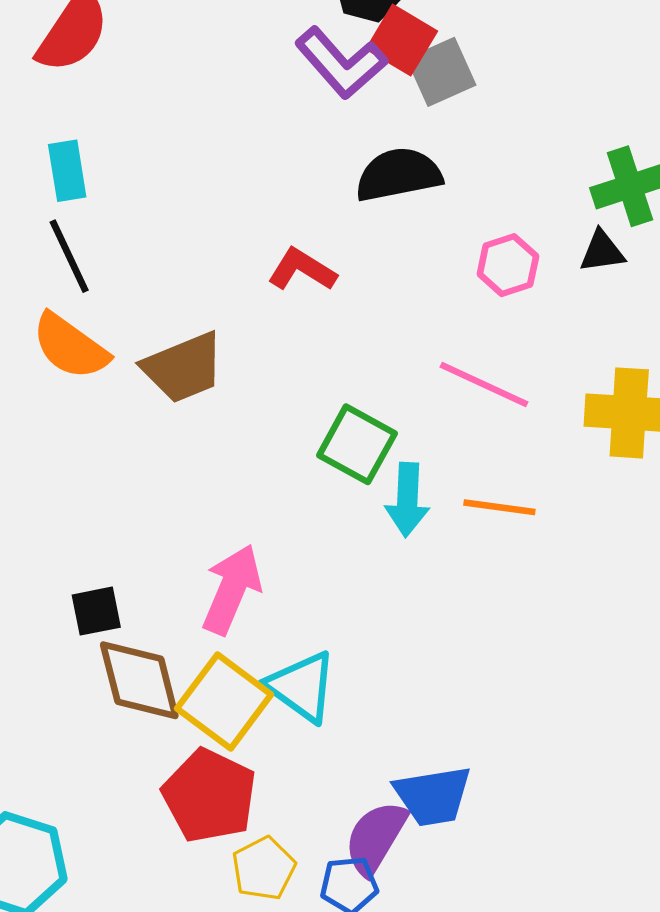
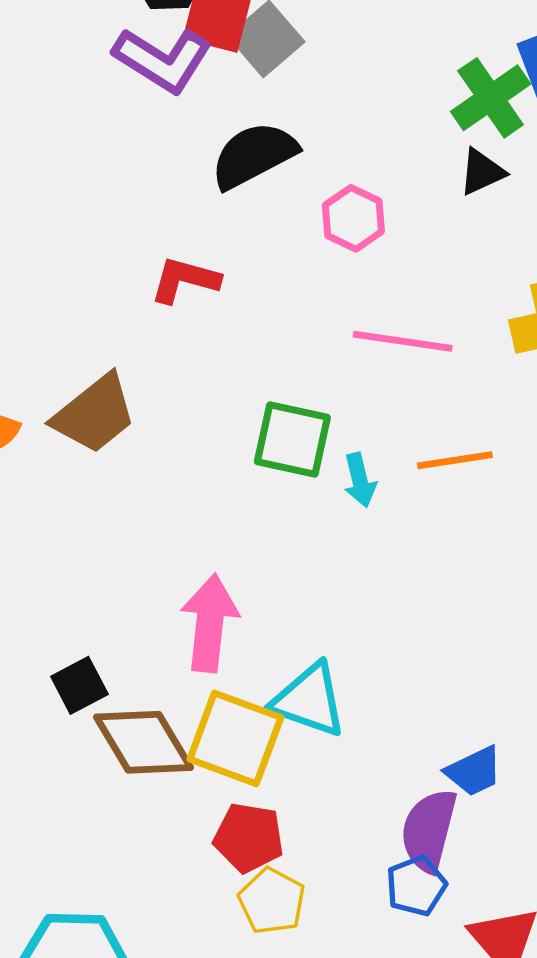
pink hexagon: (508, 265) -> (353, 218), moved
cyan arrow: (407, 500) -> (360, 480), size x0.7
red pentagon: (209, 796) -> (249, 838), size x0.7
blue trapezoid: (433, 796) -> (474, 771), size x0.7
yellow pentagon: (264, 868) -> (272, 901), moved

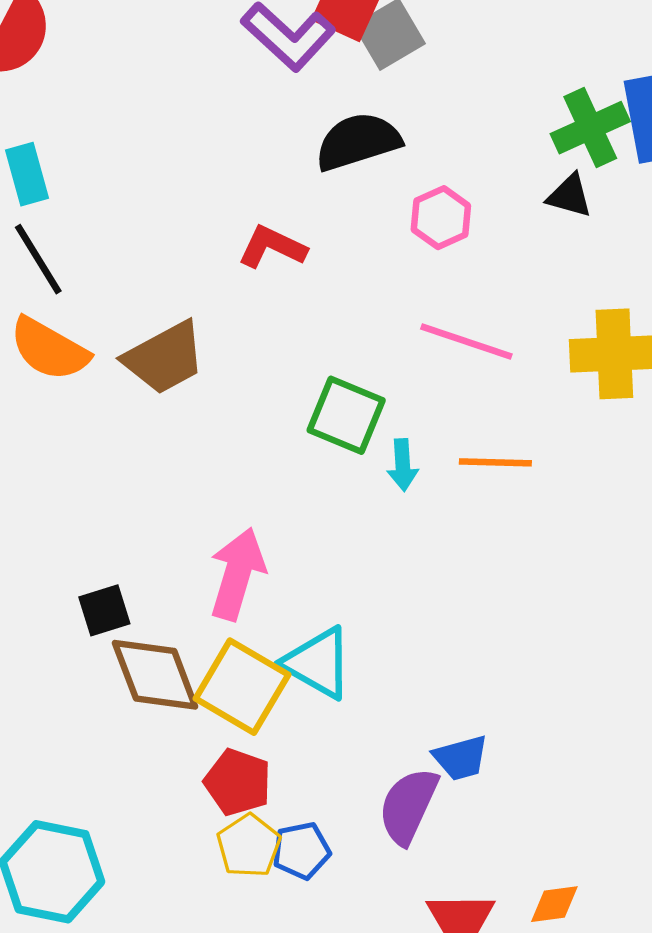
black triangle: (482, 172) -> (570, 196), turned 30
blue pentagon: (416, 886) -> (301, 851), moved

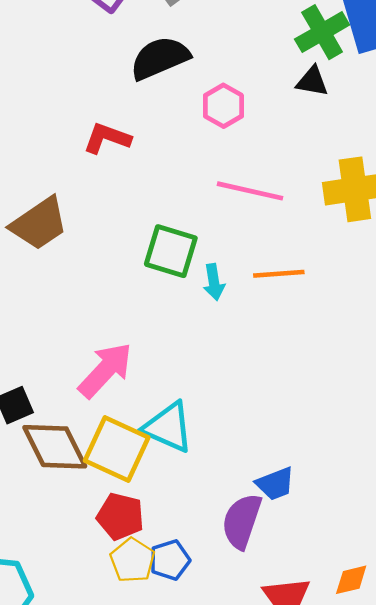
pink arrow: (237, 574) -> (105, 370), turned 32

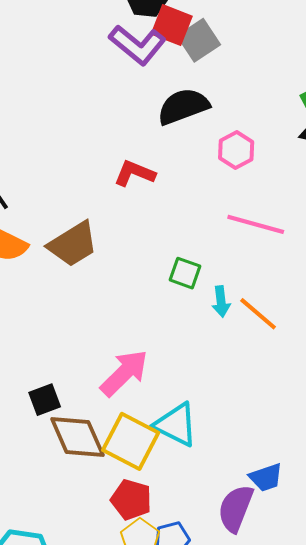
green square: (171, 251) -> (185, 273), size x0.7
orange line: (279, 274) -> (258, 314), moved, turned 42

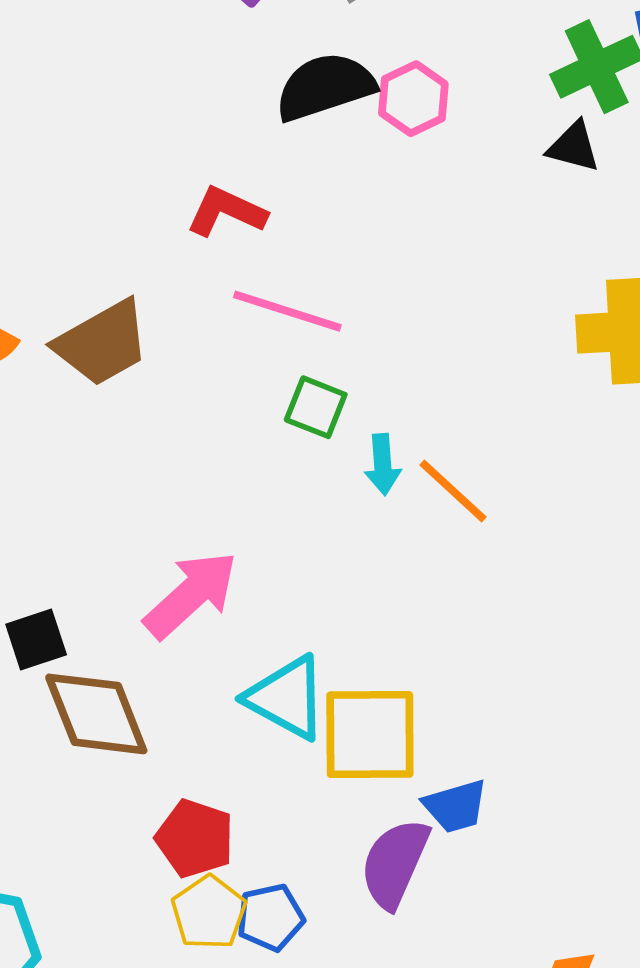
pink hexagon: (236, 150) -> (413, 99), moved
pink line: (256, 224) -> (287, 311), moved
yellow square: (131, 441) -> (370, 735), moved, turned -30

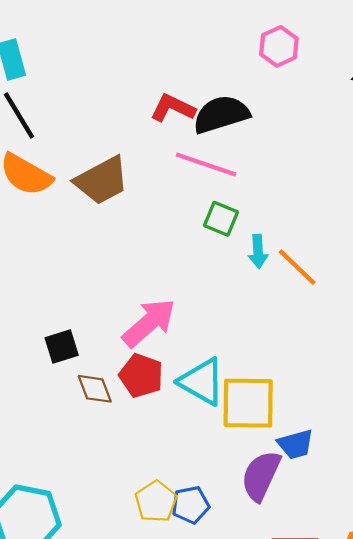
black semicircle: (325, 87) -> (221, 114), moved
brown diamond: (96, 714) -> (95, 389), size x0.6
red pentagon: (195, 838) -> (141, 376), moved

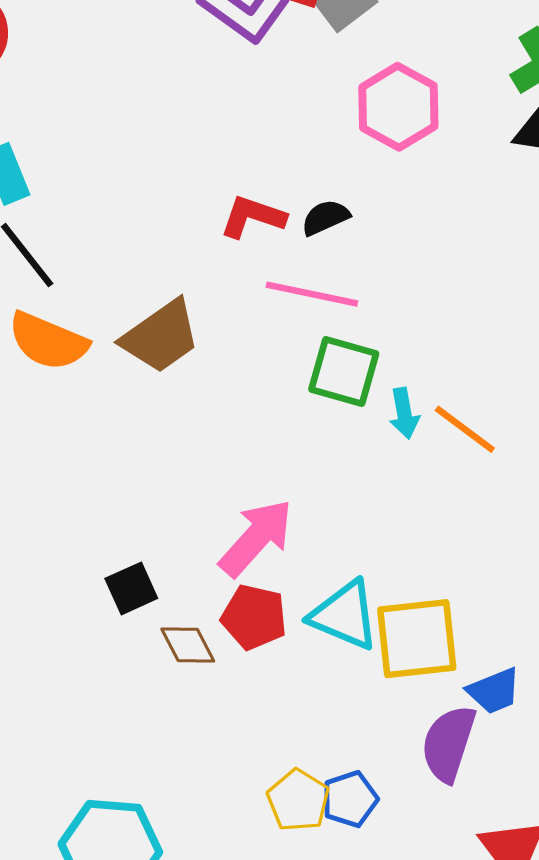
pink hexagon: (279, 46) -> (398, 107), size x1.4
black semicircle: (221, 114) -> (325, 217), size x0.6
green square: (221, 219) -> (344, 371), size x1.4

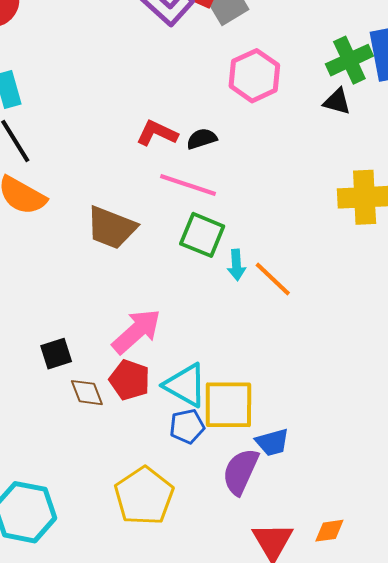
brown trapezoid: (161, 336) -> (111, 228), moved, turned 50
blue pentagon: (350, 799) -> (187, 426), moved
yellow pentagon: (298, 800) -> (144, 496), size x1.5

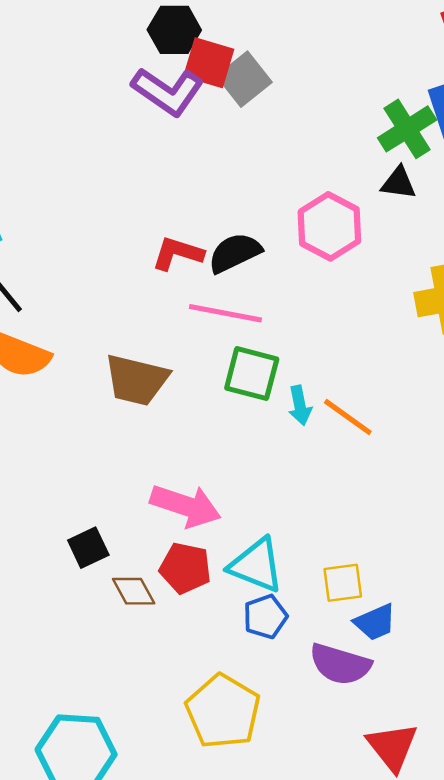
pink hexagon: (254, 76) -> (329, 226), moved
black semicircle: (202, 139) -> (235, 253), size x1.4
pink arrow: (136, 331) -> (186, 506), turned 68
yellow square: (228, 405) -> (343, 583), moved, size x0.6
purple semicircle: (241, 472) -> (340, 664), turned -90

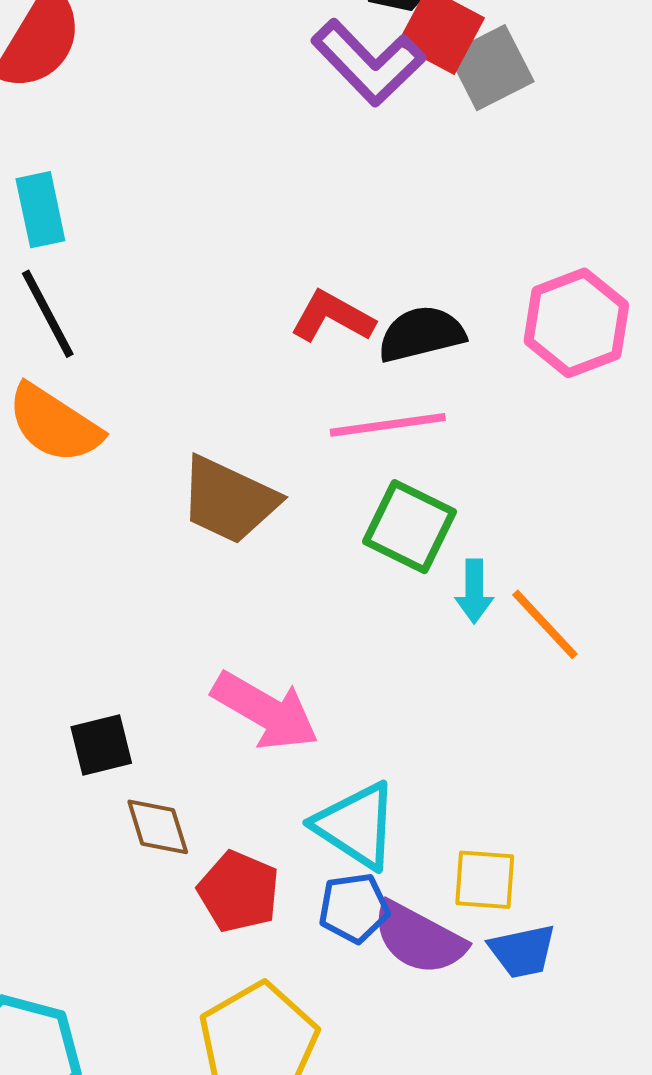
pink line: (225, 313) -> (388, 425), turned -30
red pentagon: (185, 568) -> (239, 892), moved
purple semicircle: (340, 664) -> (419, 938), moved

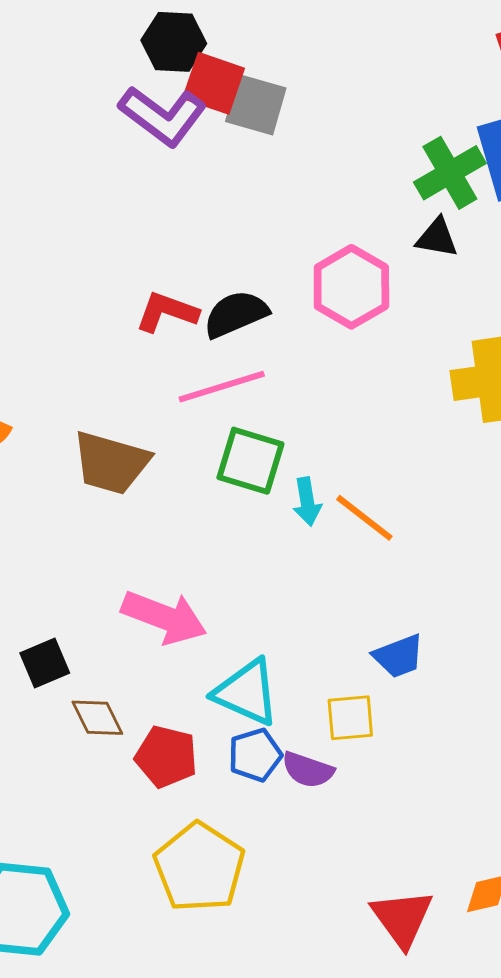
gray square: (491, 68) -> (256, 105), turned -38
purple semicircle: (419, 938) -> (308, 770), size x0.7
blue trapezoid: (522, 951) -> (399, 656), moved

